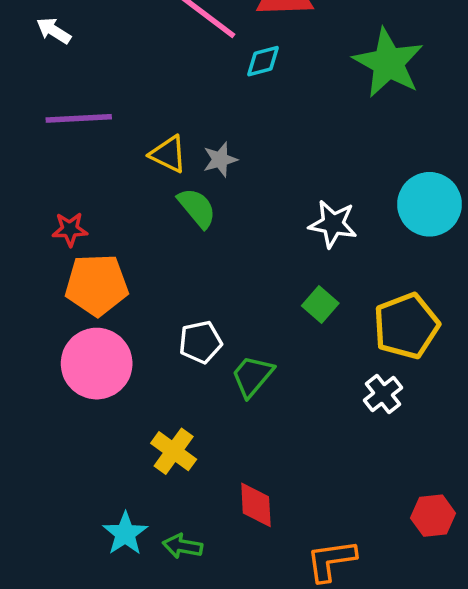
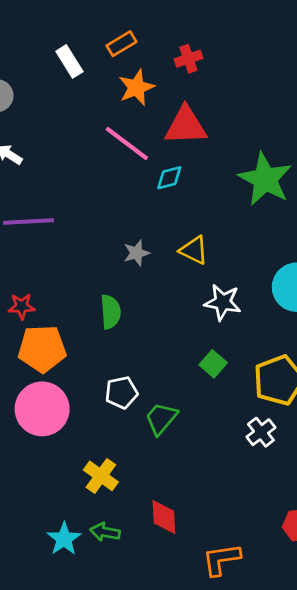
yellow triangle: (168, 154) -> (194, 250), moved
green semicircle: (197, 208) -> (110, 312), moved, turned 36
green arrow: (183, 546) -> (105, 532), moved

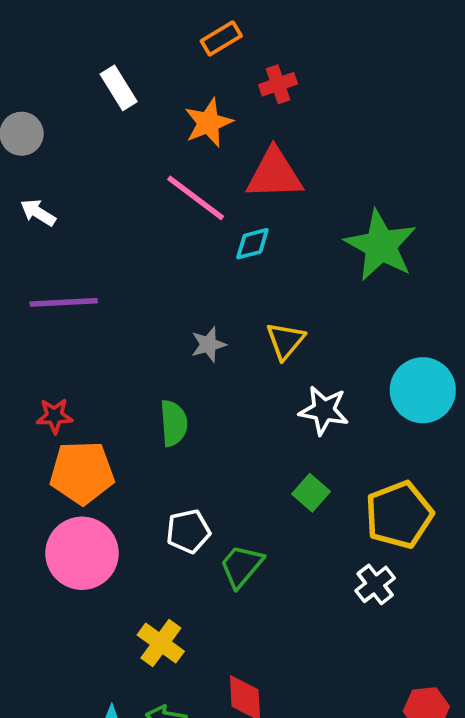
orange rectangle: (121, 44) -> (221, 38), moved
yellow triangle: (194, 250) -> (285, 341), turned 44

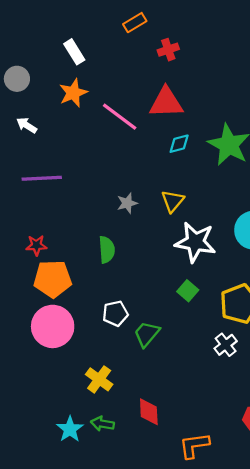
orange star: (208, 123) -> (73, 93), moved
cyan diamond: (252, 244) -> (179, 144), moved
white star: (324, 410) -> (195, 242), size x1.4

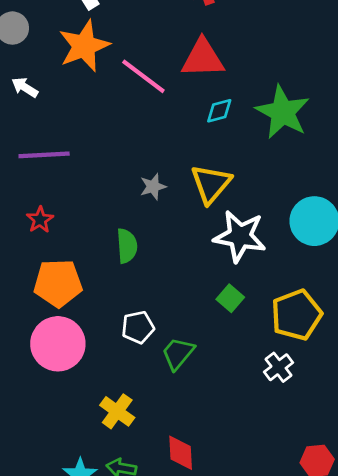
orange star: (73, 93) -> (84, 46), size x1.4
yellow triangle: (173, 201) -> (211, 184), size x1.4
red star: (36, 245) -> (40, 220), moved, turned -30

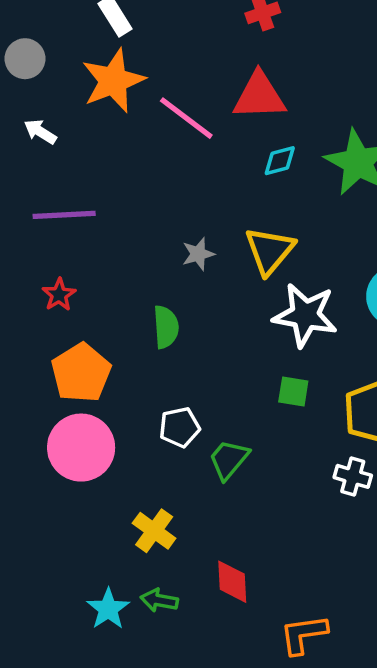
orange pentagon: (58, 283) -> (81, 373), turned -30
green square: (230, 298) -> (293, 391), turned -32
white cross: (279, 367) -> (353, 476), turned -36

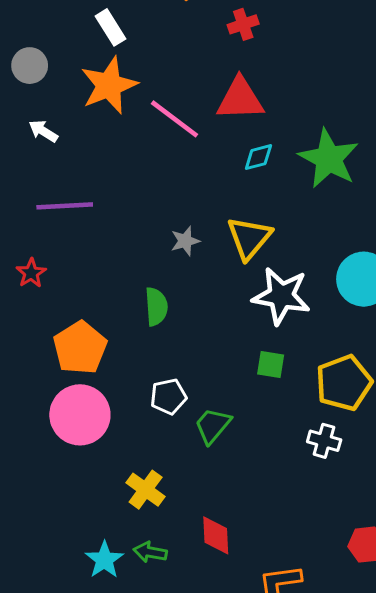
red star: (59, 295) -> (31, 273), moved

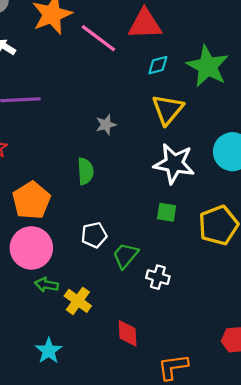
yellow triangle: (249, 238) -> (168, 110), moved
white cross: (324, 441) -> (158, 277), moved
green arrow: (150, 552) -> (46, 285), moved

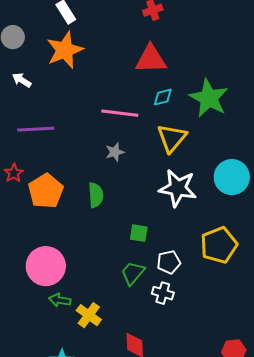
pink line: (98, 38) -> (120, 113), moved, turned -30
orange pentagon: (31, 200) -> (46, 191), moved
green square: (167, 212) -> (139, 233), moved
white pentagon: (94, 235) -> (169, 262), moved

